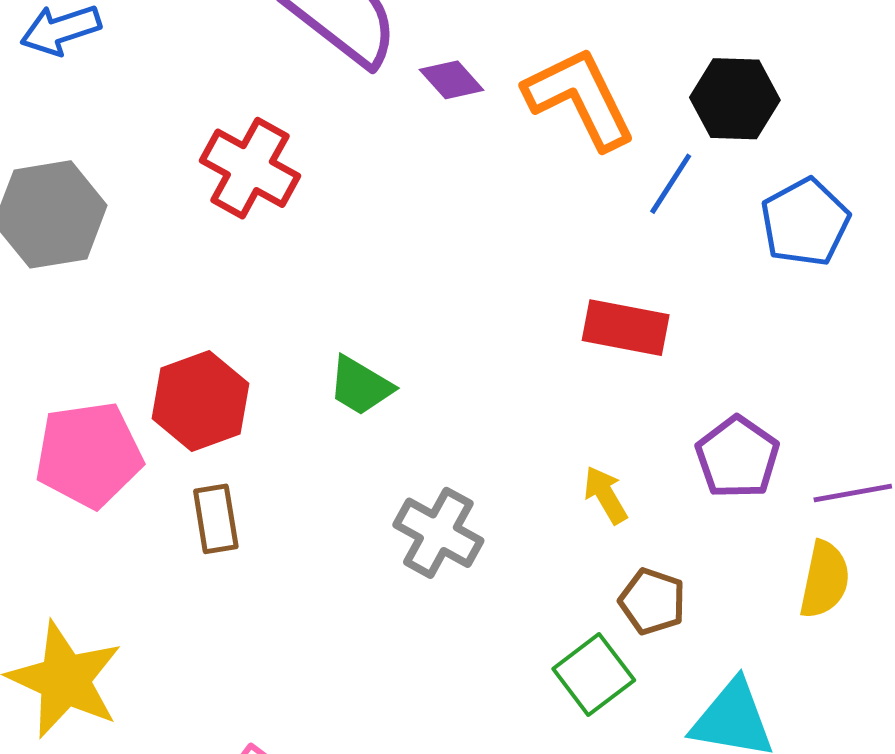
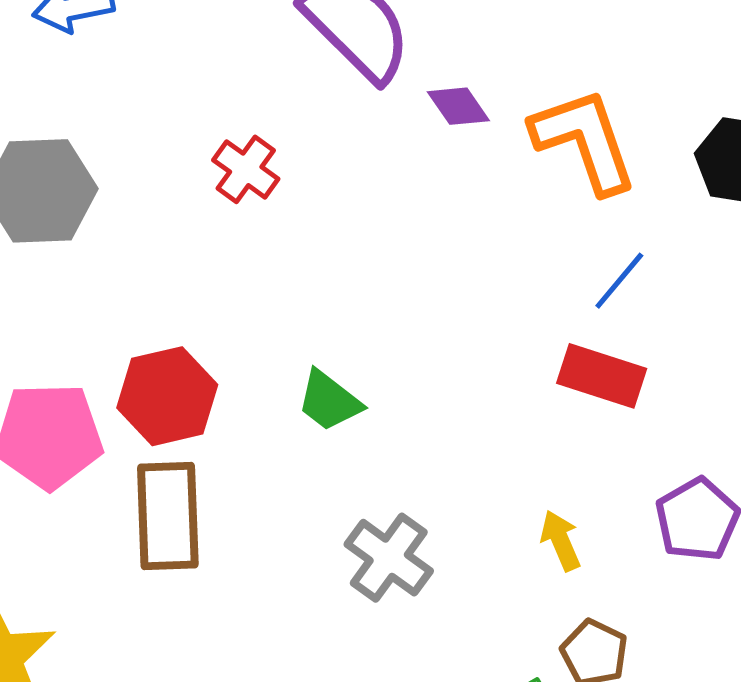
red cross: (250, 168) -> (246, 169), size x0.7
blue line: (671, 184) -> (619, 281), moved
brown rectangle: (216, 519) -> (168, 516), size x1.6

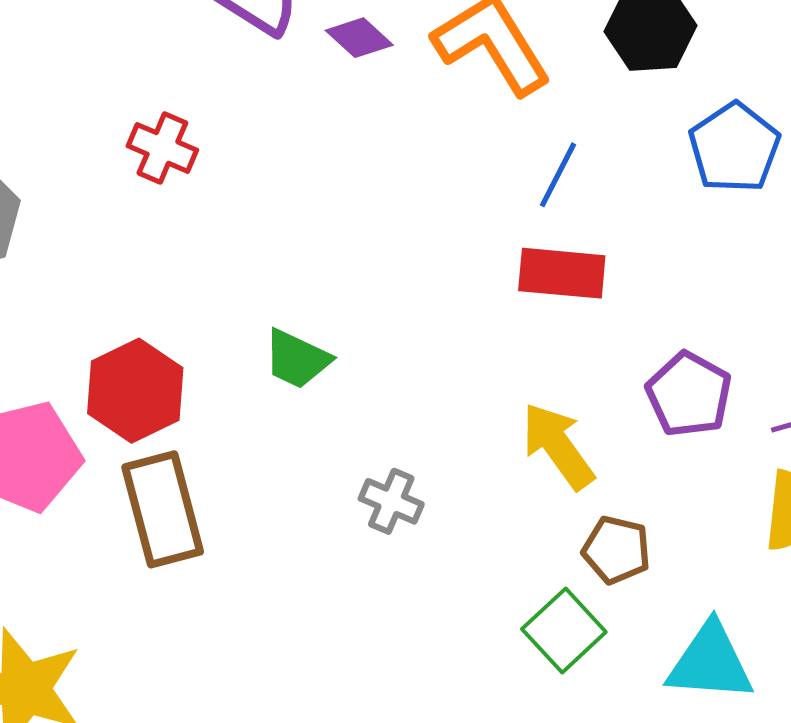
yellow arrow: (561, 541) -> (558, 446), size x1.5
gray cross: (389, 558) -> (391, 501), size x0.7

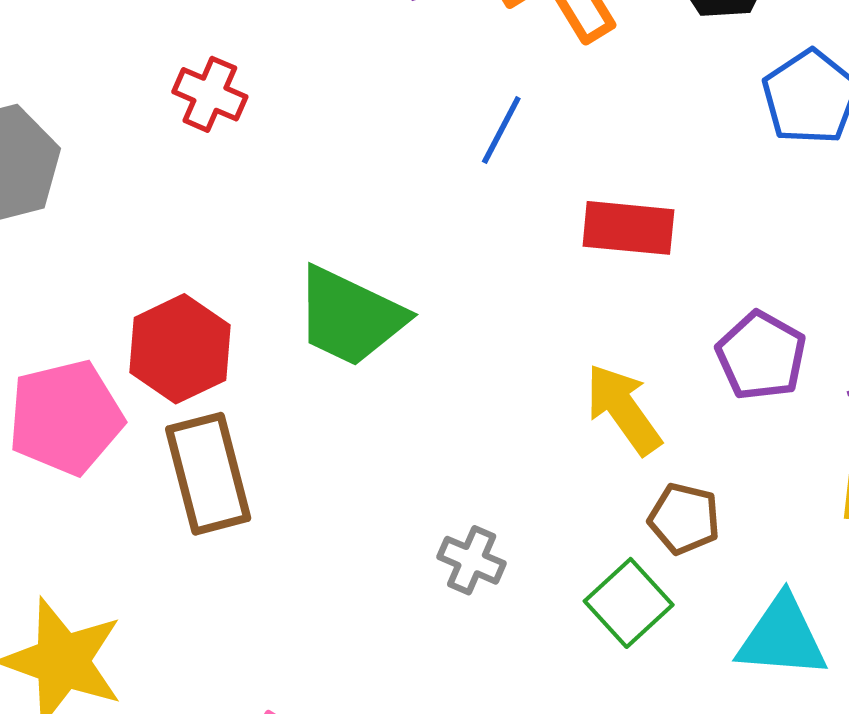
blue line: (558, 175) -> (501, 130), moved
green trapezoid: (297, 359) -> (350, 317), size x1.6
gray cross: (391, 501) -> (472, 560), moved

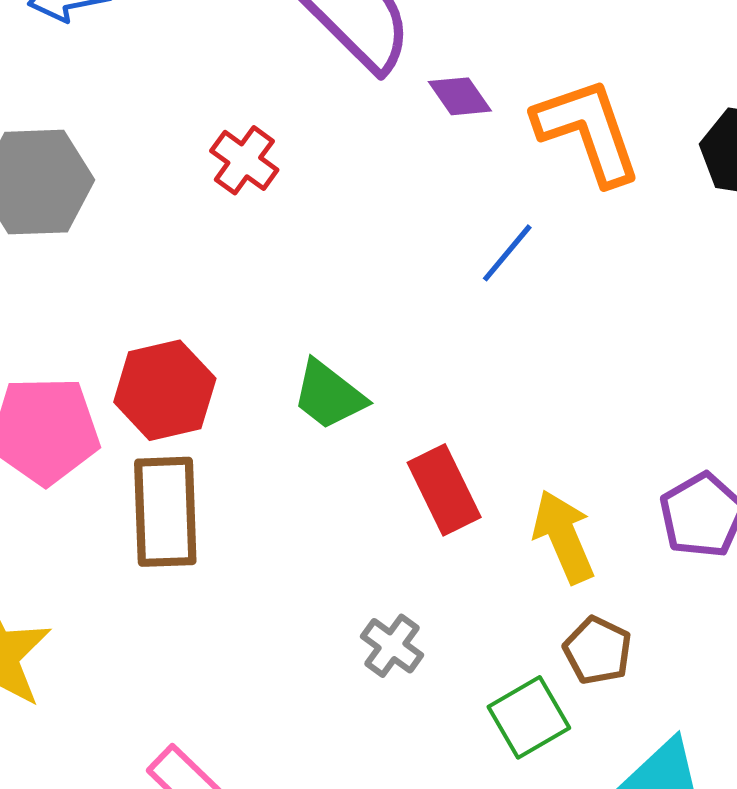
red rectangle: (628, 228) -> (444, 490), moved, turned 46
green trapezoid: (350, 317) -> (329, 395), size x0.7

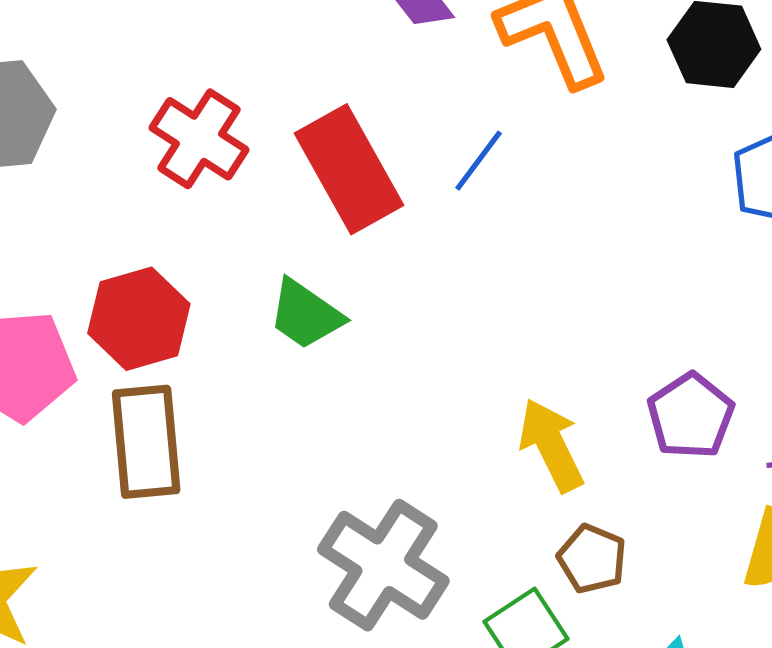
red cross: (244, 160) -> (199, 139), moved, size x1.4
red rectangle: (444, 490) -> (349, 169), moved, size x1.4
gray cross: (392, 646) -> (383, 565), size x2.0

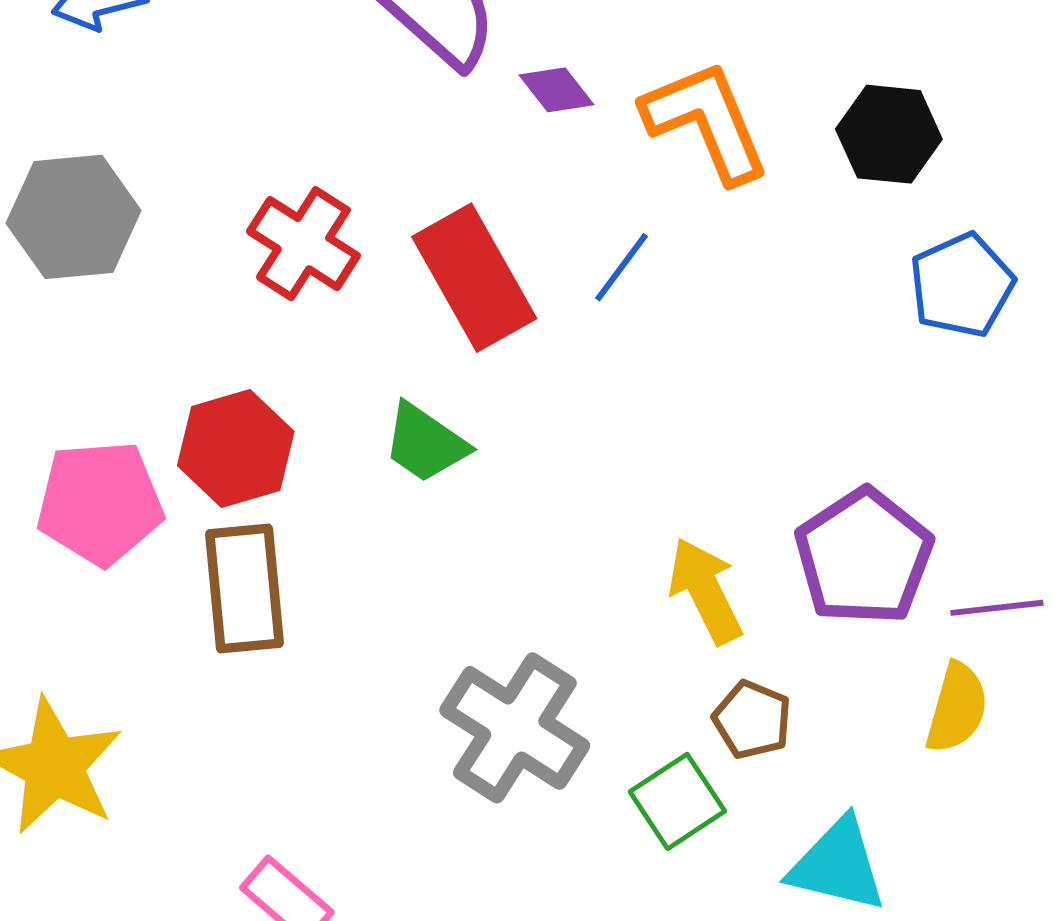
purple pentagon: (691, 416) -> (864, 557), size x1.4

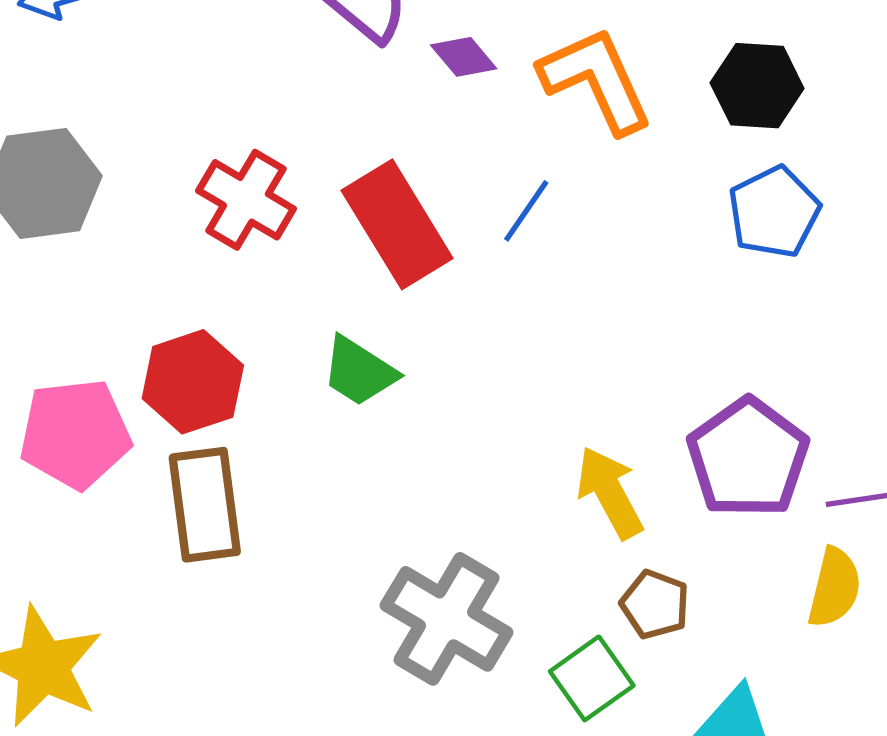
blue pentagon: (962, 285) -> (774, 212), moved

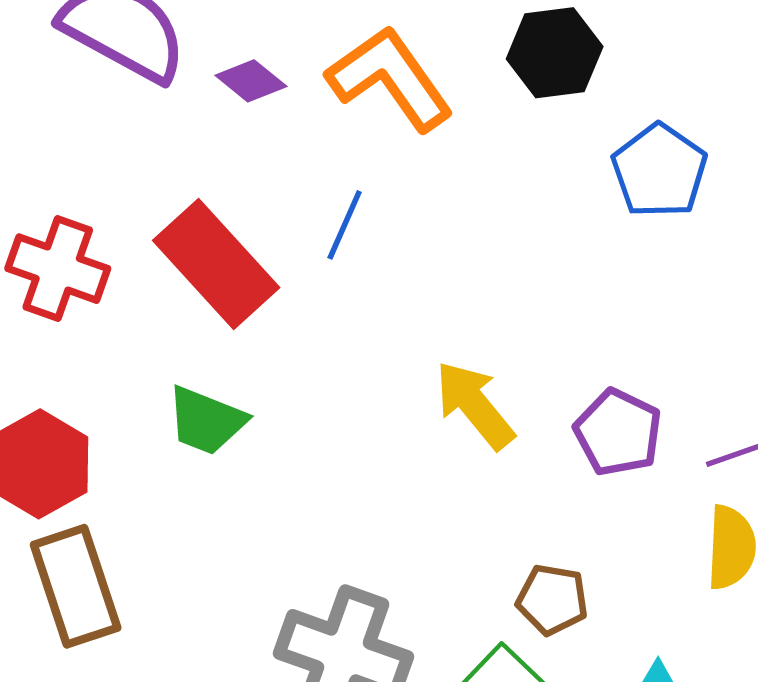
blue pentagon: (774, 212) -> (659, 171), moved
purple pentagon: (748, 458) -> (618, 432), size x0.7
yellow arrow: (610, 492) -> (475, 405), moved

